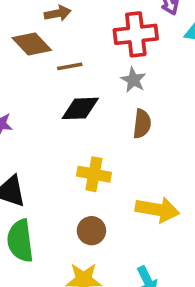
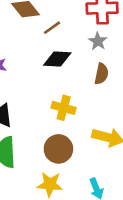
brown line: (70, 66) -> (52, 28), turned -30
brown circle: (91, 231) -> (58, 149), size x1.4

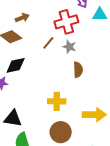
brown line: (52, 28) -> (48, 43), moved
black diamond: (57, 59) -> (16, 65), moved

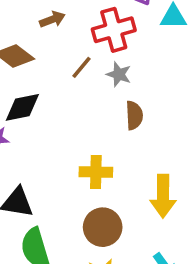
brown arrow: (22, 18) -> (52, 19), moved
yellow arrow: (94, 115) -> (163, 196), turned 90

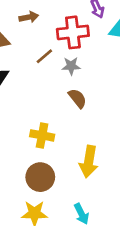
gray star: (119, 74) -> (71, 66), turned -30
brown semicircle: (134, 115) -> (77, 98), turned -45

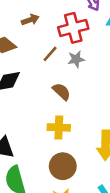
brown semicircle: (77, 98) -> (62, 92), moved

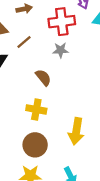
brown line: (50, 54) -> (24, 42), moved

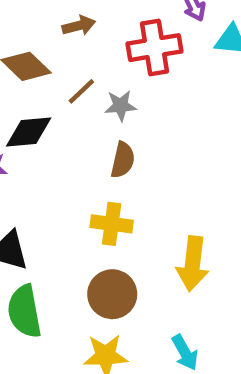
gray star: (61, 50) -> (121, 106), moved
brown semicircle: (43, 77) -> (123, 160), turned 54

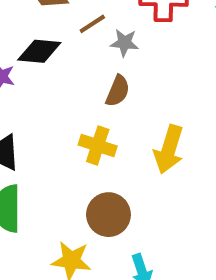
yellow arrow: (193, 264) -> (169, 149), moved
brown circle: (112, 294) -> (108, 215), moved

